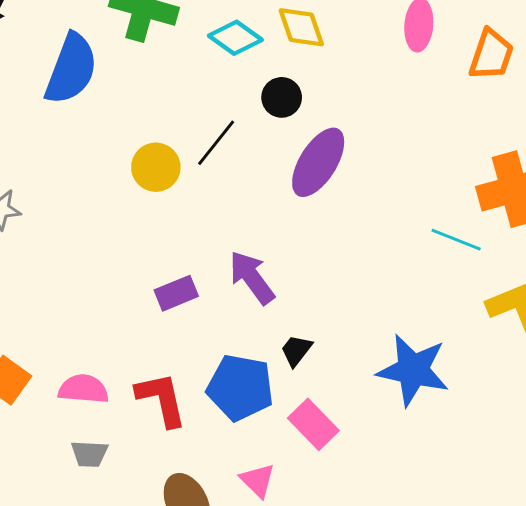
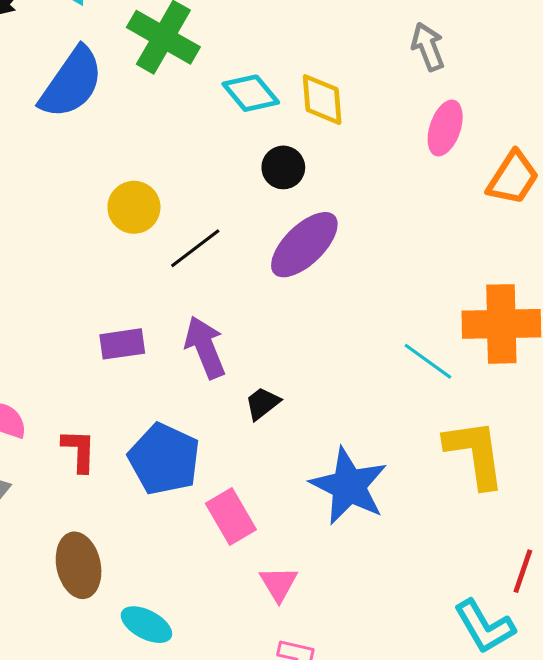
black line: (216, 143) -> (195, 248), moved
black trapezoid: (296, 350) -> (262, 403), moved
red L-shape: (161, 399) -> (79, 451), size x0.7
pink triangle: (258, 480) -> (279, 584), moved

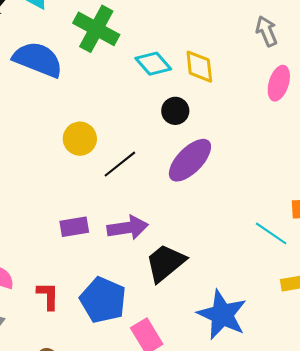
blue semicircle: (71, 83) -> (38, 59), turned -102
purple arrow: (205, 347) -> (128, 228), turned 105
black trapezoid: (262, 403) -> (165, 263), size x1.8

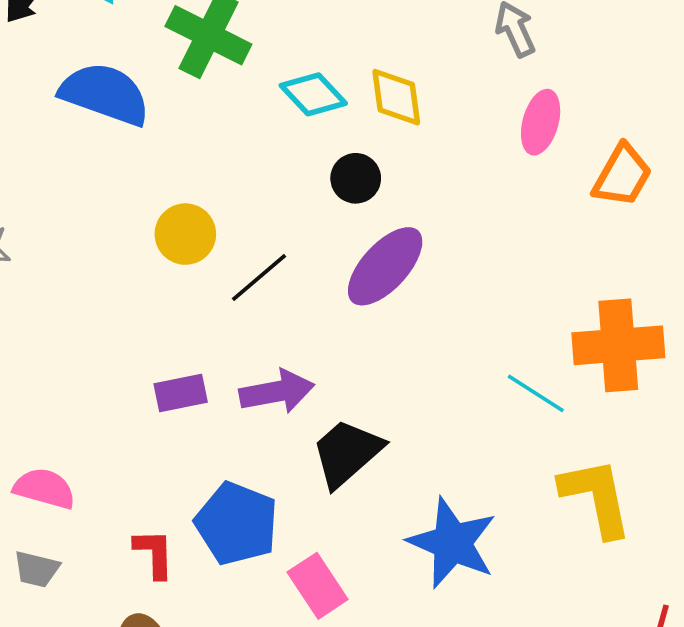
red L-shape: (48, 296) -> (154, 553), moved

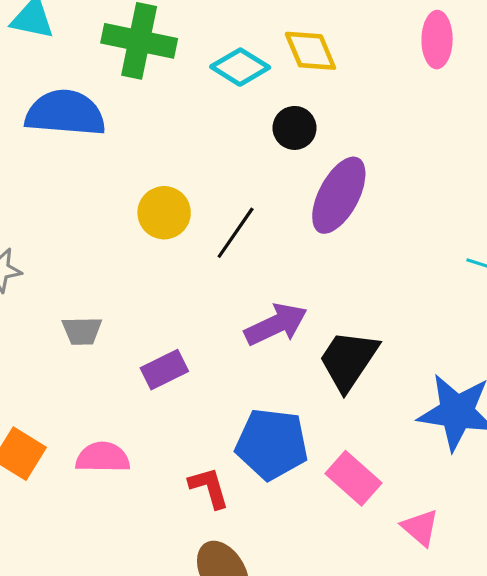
purple rectangle: (181, 393) -> (164, 370), moved
gray trapezoid: (37, 569) -> (82, 331), moved

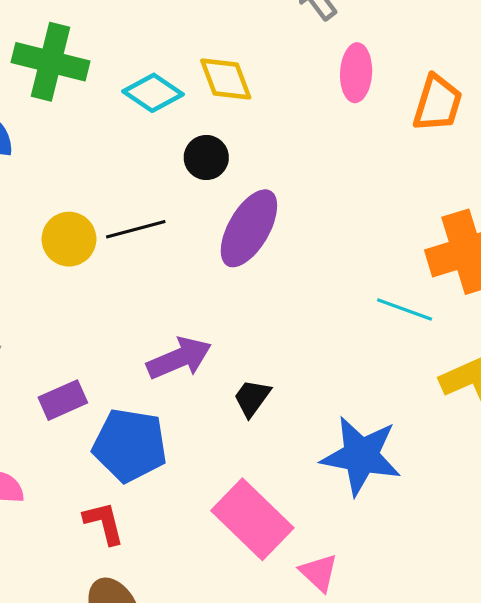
black line: (236, 233) -> (136, 229), moved, turned 38
black trapezoid: (348, 360) -> (252, 398), size x0.6
blue pentagon: (272, 444) -> (130, 445), moved
pink rectangle: (353, 478) -> (252, 519), size x1.4

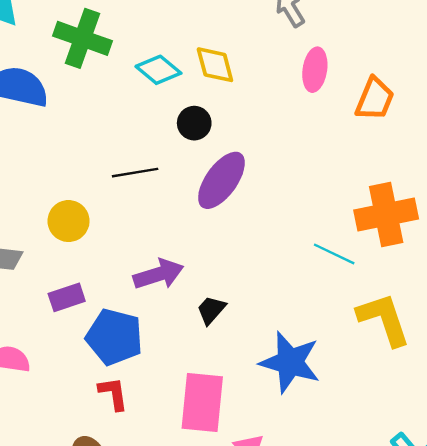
yellow circle: (69, 239) -> (69, 221), moved
pink rectangle: (252, 519) -> (202, 403), turned 46
red L-shape: (104, 523) -> (113, 394), moved

